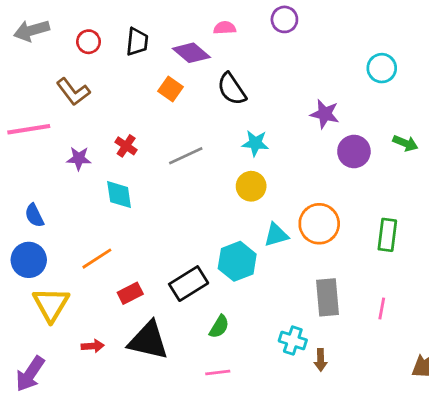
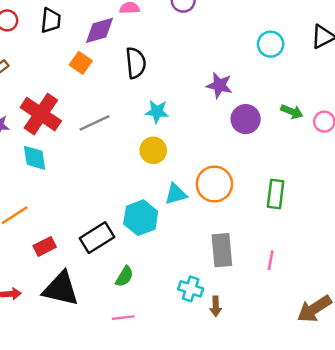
purple diamond: (191, 53) -> (100, 30), turned -56
black semicircle: (232, 89) -> (136, 63), turned -152
red cross: (126, 146) -> (41, 114), size x2.0

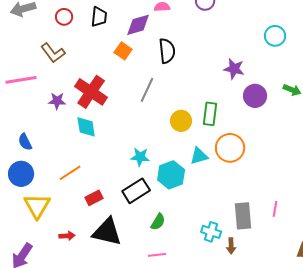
cyan star: (157, 112) -> (140, 157), moved
gray line: (95, 123) -> (147, 90), moved, turned -40
green rectangle: (276, 194) -> (210, 114), moved
gray rectangle: (222, 250) -> (243, 216), moved

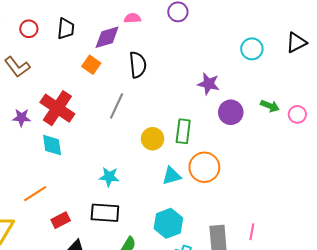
cyan hexagon: (171, 175) -> (168, 223), moved
black rectangle: (136, 191) -> (105, 213), turned 36

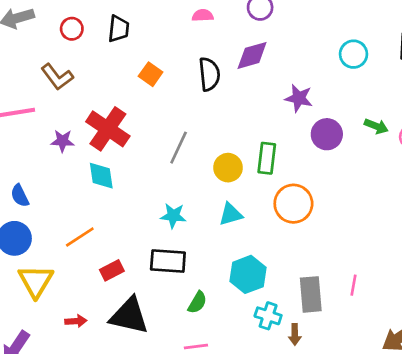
purple diamond: (107, 37) -> (252, 55), moved
gray line: (117, 106) -> (179, 148), moved
cyan triangle: (172, 176) -> (231, 214), moved

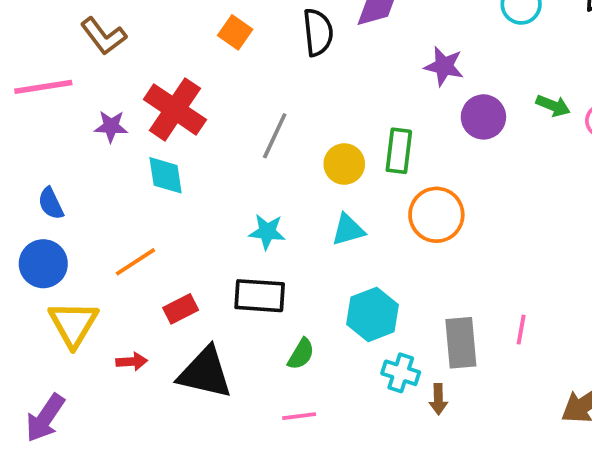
red arrow: (76, 321) -> (132, 362), moved

